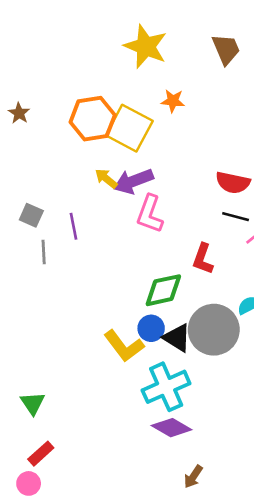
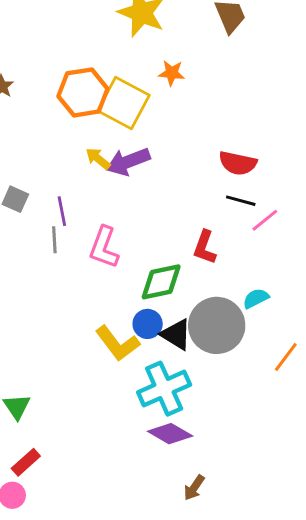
pink L-shape: (150, 214) -> (104, 247), moved
gray line: (44, 252) -> (54, 240), moved

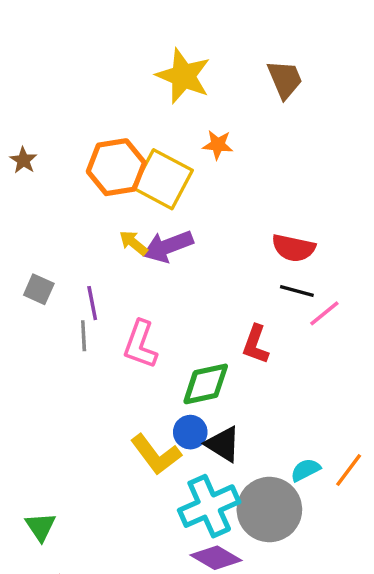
cyan semicircle: (256, 298) -> (306, 470), moved
gray circle: (217, 325) -> (269, 510), moved

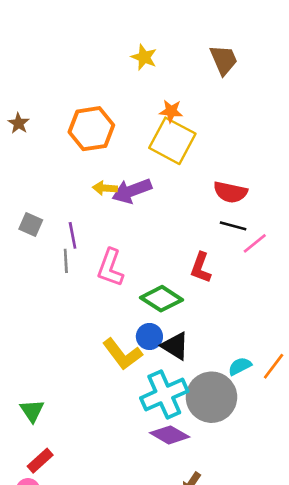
yellow star: (183, 76) -> (144, 57), size x0.6
yellow square: (163, 179) -> (172, 141), moved
yellow arrow: (133, 243) -> (105, 188), turned -35
green diamond: (206, 384) -> (162, 299), turned 45

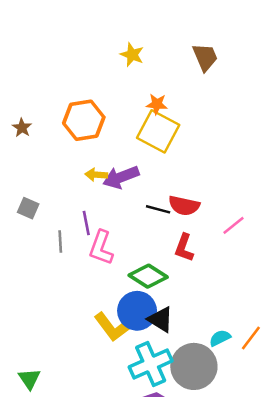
brown star: (19, 123) -> (22, 128), moved
red semicircle: (230, 192) -> (184, 206), moved
black line: (233, 226) -> (158, 209), moved
purple line: (73, 235) -> (86, 223), moved
blue circle: (149, 336) -> (137, 311), size x1.6

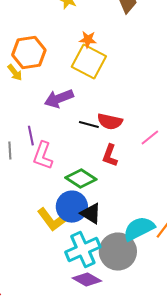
yellow arrow: (96, 175) -> (15, 73), moved, turned -132
cyan semicircle: (220, 338) -> (139, 229), size x1.8

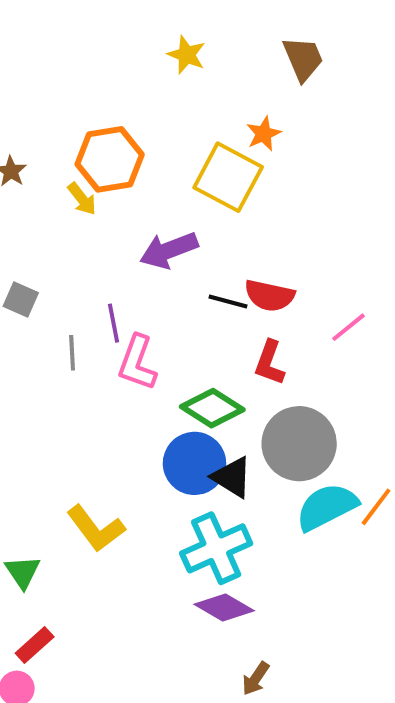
orange star: (88, 40) -> (264, 134), moved, turned -30
yellow L-shape: (52, 220) -> (96, 529), moved
gray circle: (118, 252) -> (299, 444), moved

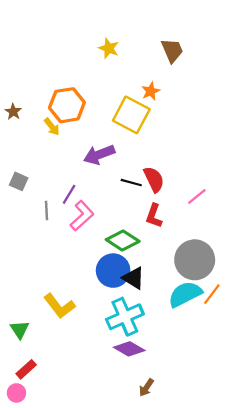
red semicircle: (269, 296) -> (154, 179), turned -128
purple line: (114, 323) -> (69, 194), turned 42
pink L-shape: (137, 363) -> (82, 216), turned -152
gray circle: (299, 444) -> (195, 260), moved

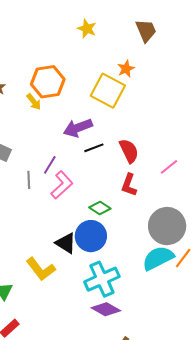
black line: (131, 183) -> (94, 148), moved, turned -36
green diamond: (123, 240) -> (100, 208), size x0.7
black triangle: (133, 278) -> (66, 243), moved

